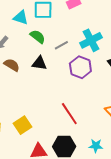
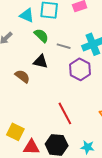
gray line: (61, 45) -> (64, 46), turned 40
brown semicircle: (12, 65) -> (22, 76), moved
yellow square: (23, 125) -> (15, 132), moved, turned -36

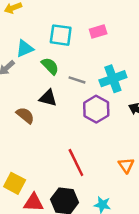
cyan triangle: (27, 15) -> (25, 49), moved, turned -49

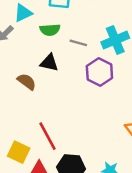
green semicircle: (50, 66) -> (50, 30), turned 132
red line: (76, 163) -> (47, 136), moved

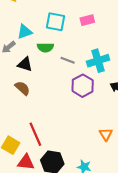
black triangle: (49, 63) -> (25, 64), moved

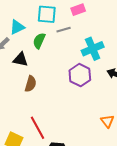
green semicircle: (45, 47) -> (39, 41), turned 119
gray line: (68, 60) -> (64, 30), moved, turned -32
brown semicircle: (22, 88) -> (31, 84), moved, turned 70

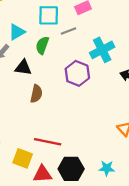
purple hexagon: (80, 75) -> (77, 73), moved
red line: (38, 128) -> (48, 142), turned -45

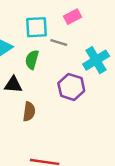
gray line: (68, 31) -> (59, 42), turned 42

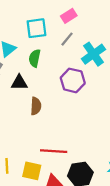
gray line: (59, 42) -> (67, 39), moved, turned -63

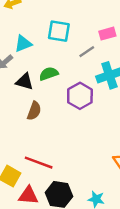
pink rectangle: (69, 16) -> (107, 34), moved
green semicircle: (35, 58) -> (49, 74), moved, turned 42

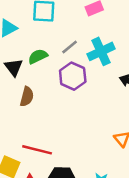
gray line: (87, 52) -> (70, 47), moved
black triangle: (24, 82) -> (14, 67), turned 42

